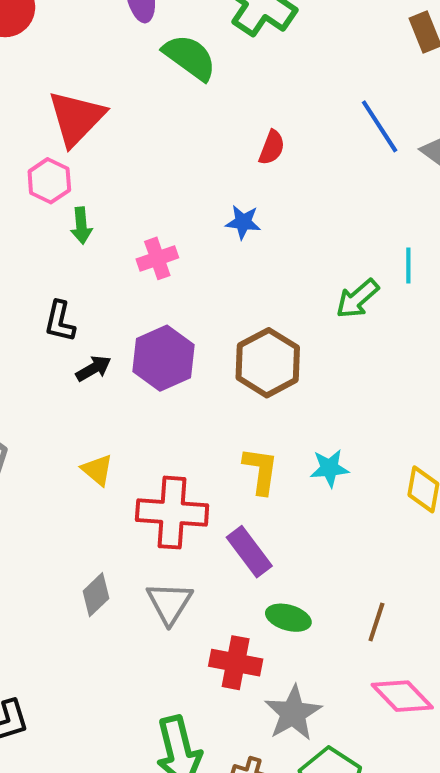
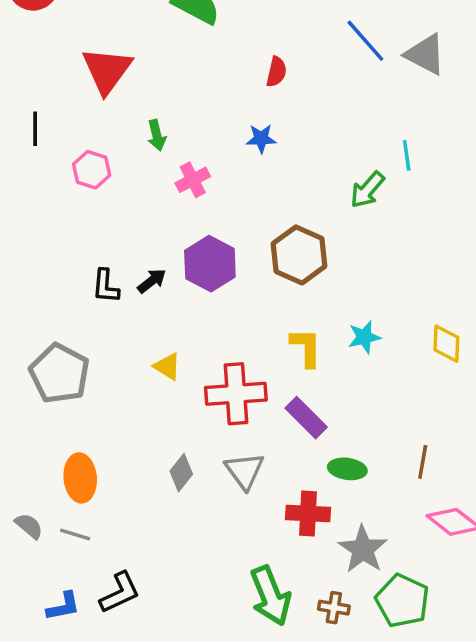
pink hexagon: (49, 181) -> (92, 170), moved
green arrow: (81, 226) -> (157, 135), moved
black L-shape: (60, 321) -> (106, 286), moved

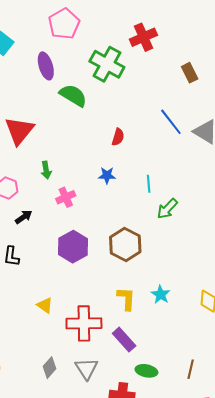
cyan line: (407, 155) -> (149, 184), moved
black arrow: (152, 281) -> (24, 217), moved
cyan star: (364, 337) -> (161, 294), turned -30

